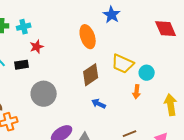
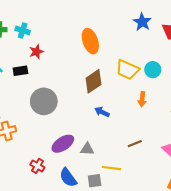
blue star: (112, 15) -> (142, 22), moved
cyan cross: (24, 27) -> (23, 30), turned 32
cyan circle: (147, 73) -> (153, 70), moved

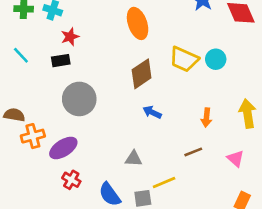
black rectangle: (20, 71) -> (61, 61), moved
orange arrow: (142, 99) -> (206, 118), moved
purple ellipse: (63, 144) -> (63, 148), moved
yellow line: (111, 168) -> (164, 182), turned -30

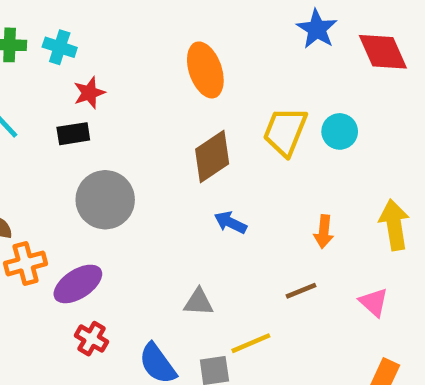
yellow trapezoid: (184, 59) -> (285, 131), turned 88

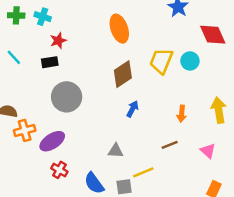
red diamond: (383, 52) -> (213, 35), moved
blue arrow: (230, 223) -> (132, 109), turned 91

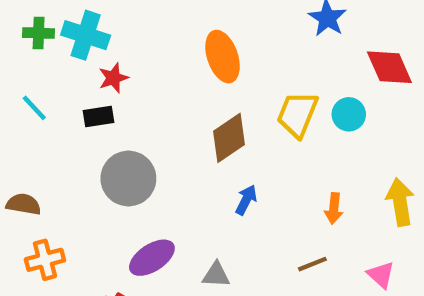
cyan cross: (43, 17) -> (86, 35), size x1.5
orange cross: (25, 130) -> (45, 260), moved
purple ellipse: (52, 141) -> (152, 258), moved

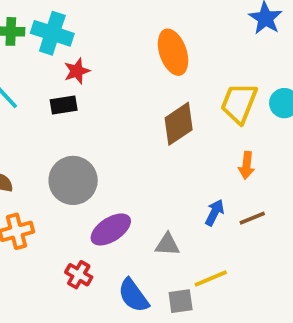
gray circle: (128, 179) -> (73, 180), moved
blue arrow: (246, 200) -> (215, 212), moved
orange arrow: (334, 208) -> (247, 165), moved
brown line: (312, 264) -> (252, 218), moved

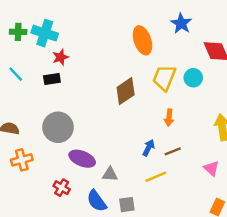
orange ellipse: (173, 52) -> (143, 40), moved
purple ellipse: (111, 229) -> (82, 159), turned 55
gray triangle: (167, 245) -> (110, 174), moved
yellow line: (211, 278) -> (156, 177), moved

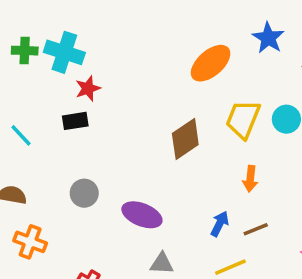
orange ellipse: (143, 40) -> (211, 63), turned 68
cyan line: (16, 74) -> (21, 135), moved
gray circle: (58, 127) -> (84, 193), size x0.6
purple ellipse: (82, 159) -> (142, 215), moved
orange cross: (22, 160) -> (30, 242), turned 35

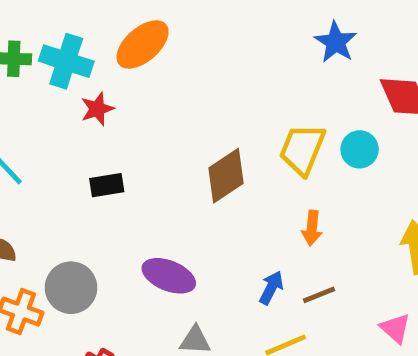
orange ellipse: (211, 63) -> (143, 44), moved
black rectangle: (75, 121) -> (107, 185), moved
gray circle: (84, 193) -> (71, 288), moved, size x1.4

